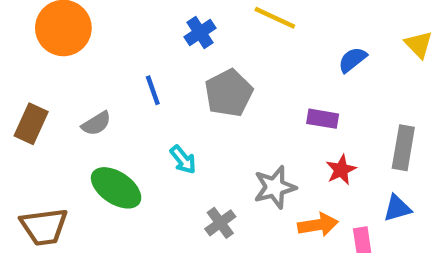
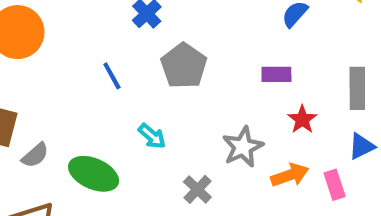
gray semicircle: (96, 124) -> (35, 155), moved

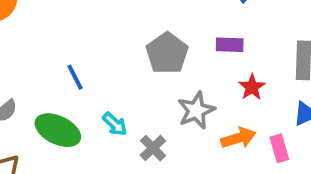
gray pentagon: (184, 66) -> (167, 53), moved
blue line: (112, 76) -> (75, 77), moved
cyan arrow: (152, 136) -> (115, 124), moved

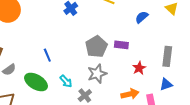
purple rectangle: (230, 45) -> (121, 45), moved
gray star: (196, 110) -> (97, 74), moved

